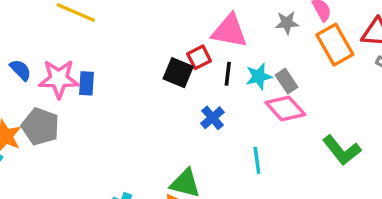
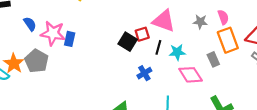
gray rectangle: (287, 81) -> (213, 59), moved

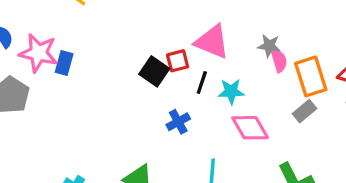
pink semicircle: (223, 17) -> (279, 61), moved
gray rectangle: (213, 59) -> (305, 111), moved, turned 72

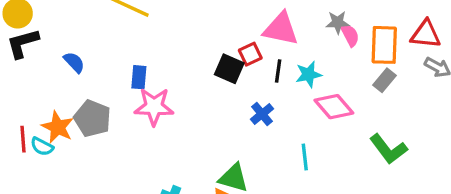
pink star: (38, 53) -> (154, 107), moved
orange rectangle: (311, 76) -> (384, 45), turned 30

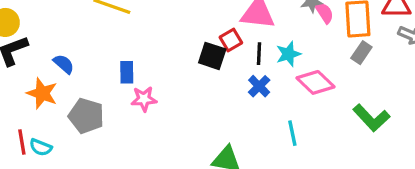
pink star: (154, 107) -> (144, 99), size x0.7
blue cross: (262, 114) -> (259, 86), moved
orange star: (58, 127) -> (42, 93), moved

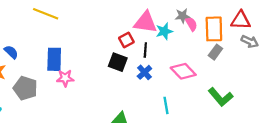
cyan star: (288, 54) -> (164, 31), moved
black square: (212, 56) -> (118, 62), moved
blue rectangle: (127, 72) -> (54, 59), size x1.5

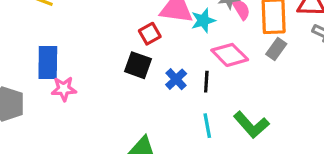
black line: (145, 50) -> (206, 82), moved
pink diamond: (183, 71) -> (230, 55), moved
green L-shape: (221, 97) -> (251, 125), moved

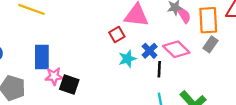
cyan star: (203, 21) -> (127, 59), moved
black square: (138, 65) -> (69, 85), moved
blue cross: (176, 79) -> (150, 51), moved

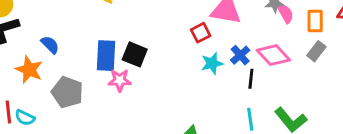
orange rectangle: (208, 20) -> (315, 21), size x0.7
black square: (69, 85) -> (135, 54), moved

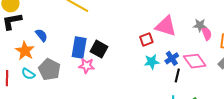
cyan semicircle: (25, 118) -> (28, 74), moved

